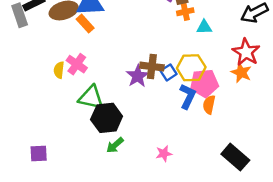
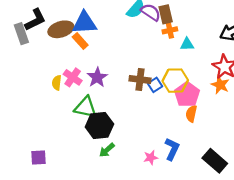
purple star: (138, 76) -> (97, 77), moved
pink pentagon: (204, 83) -> (187, 94), turned -30
blue L-shape: (188, 96) -> (172, 149), moved

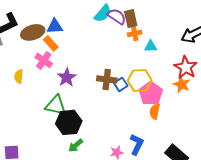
blue triangle: (84, 23) -> (55, 26), size x0.7
pink cross: (73, 77) -> (44, 60), moved
yellow semicircle: (57, 83) -> (19, 76), moved

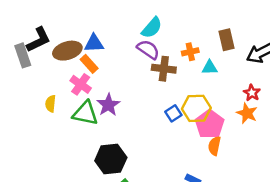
purple semicircle: (117, 16) -> (148, 49), moved
brown rectangle: (131, 18) -> (226, 40), moved
red star: (186, 67) -> (252, 93), size x0.6
brown cross: (107, 79) -> (164, 69), moved
green triangle: (56, 105) -> (85, 113), moved

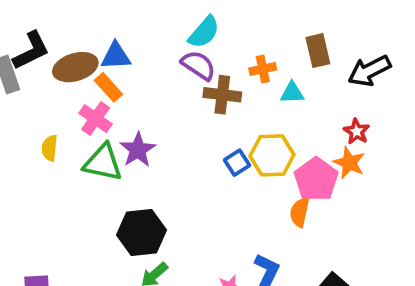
pink pentagon: (210, 124) -> (316, 179), moved

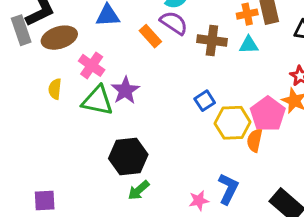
brown ellipse: (75, 67) -> (59, 38), moved
orange cross: (263, 69) -> (247, 14), moved
orange rectangle: (108, 87) -> (150, 36), moved
brown cross: (222, 95) -> (212, 40), moved
yellow hexagon: (272, 155) -> (233, 123), moved

